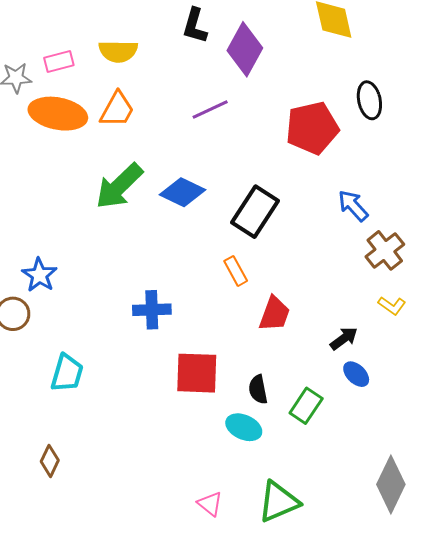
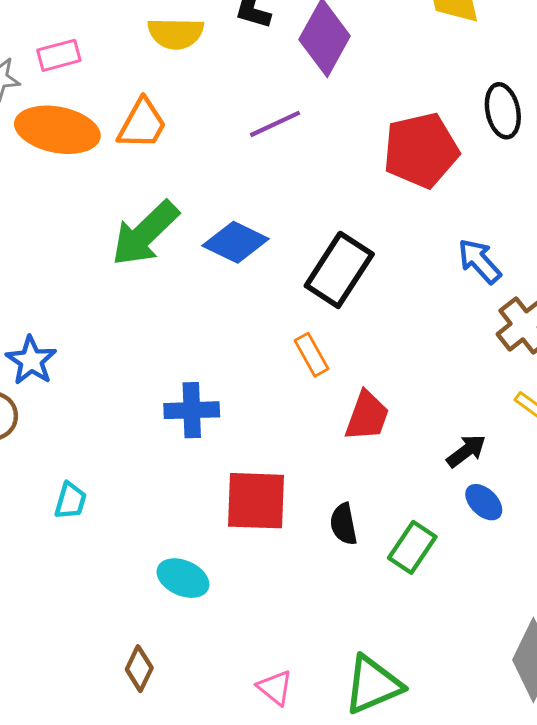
yellow semicircle: (118, 51) -> (176, 33), moved
cyan trapezoid: (67, 373) -> (71, 501), size x0.7
cyan ellipse: (244, 427) -> (183, 578), moved
brown diamond: (50, 461) -> (139, 669), moved

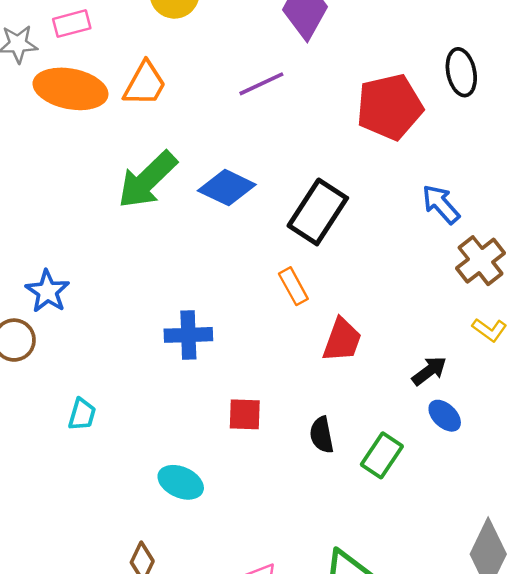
red square: (256, 501) -> (245, 414), size x0.6

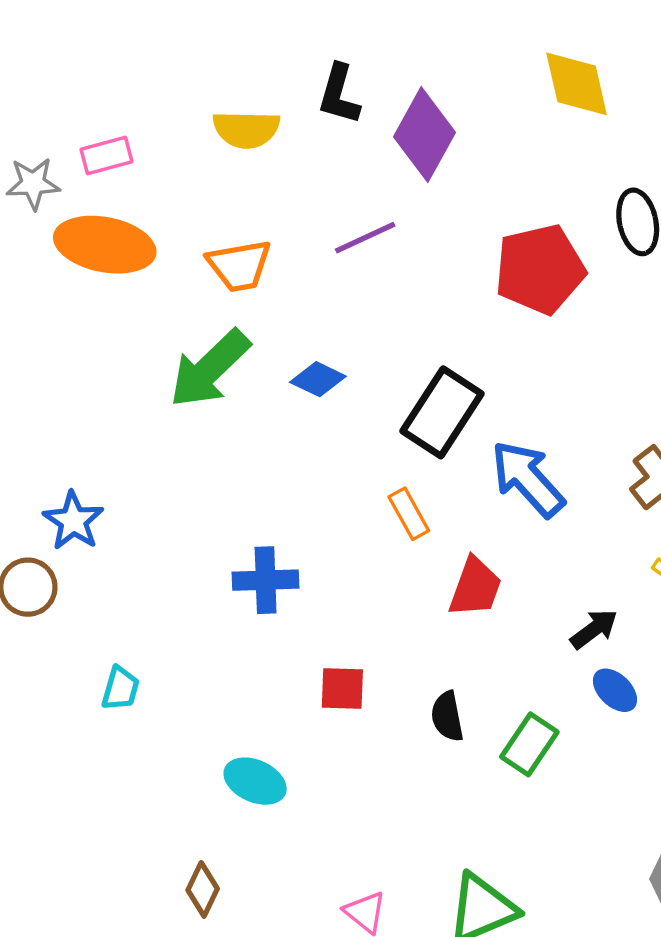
orange trapezoid: (145, 84) -> (239, 266), moved, turned 51
blue diamond: (227, 188) -> (318, 379), size x0.7
blue arrow: (441, 204) -> (528, 479), moved, size x1.4

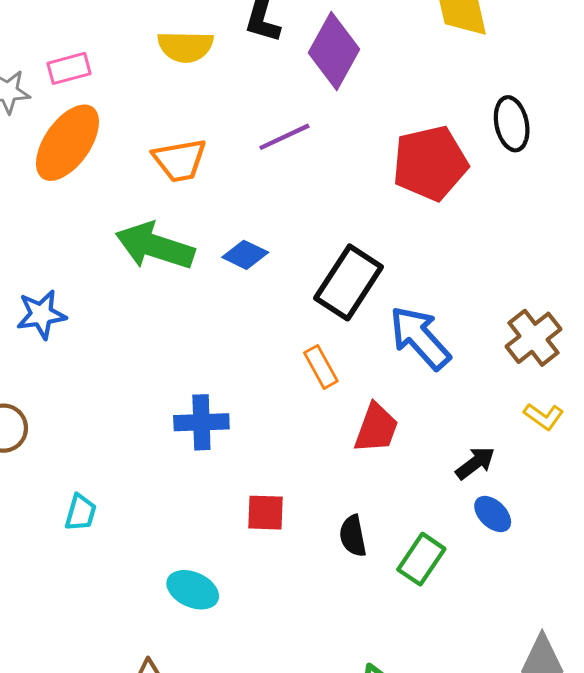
orange ellipse: (105, 245) -> (67, 143), turned -66
green arrow: (210, 369) -> (155, 246), turned 62
blue star: (73, 521) -> (41, 315), moved, turned 30

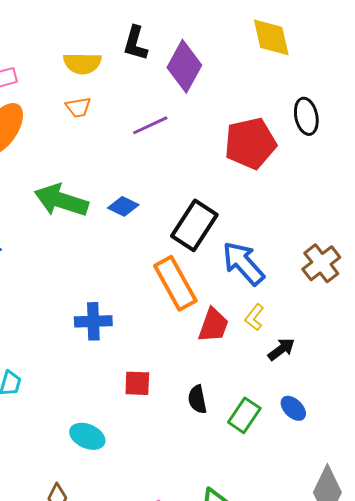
orange trapezoid: (180, 160) -> (78, 107), moved, size x0.7
orange rectangle: (321, 367) -> (175, 283), size x1.8
yellow L-shape: (544, 416) -> (254, 317), moved, turned 92
blue ellipse: (493, 514) -> (293, 408), moved

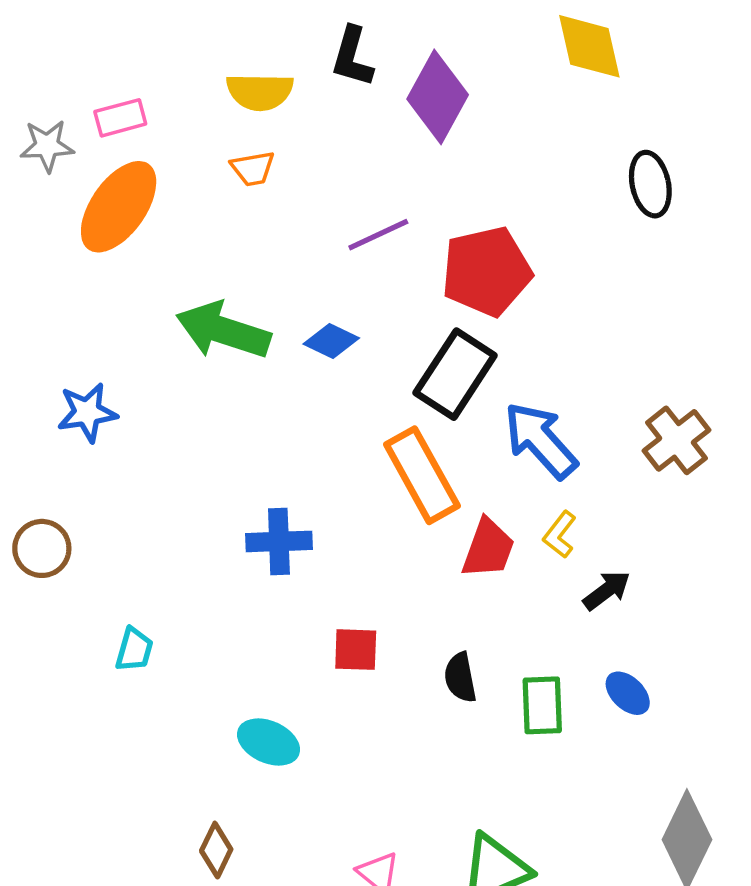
purple line: (150, 125) -> (378, 235), moved
red pentagon: (250, 143) -> (486, 271), moved
green rectangle: (244, 415) -> (542, 705), turned -36

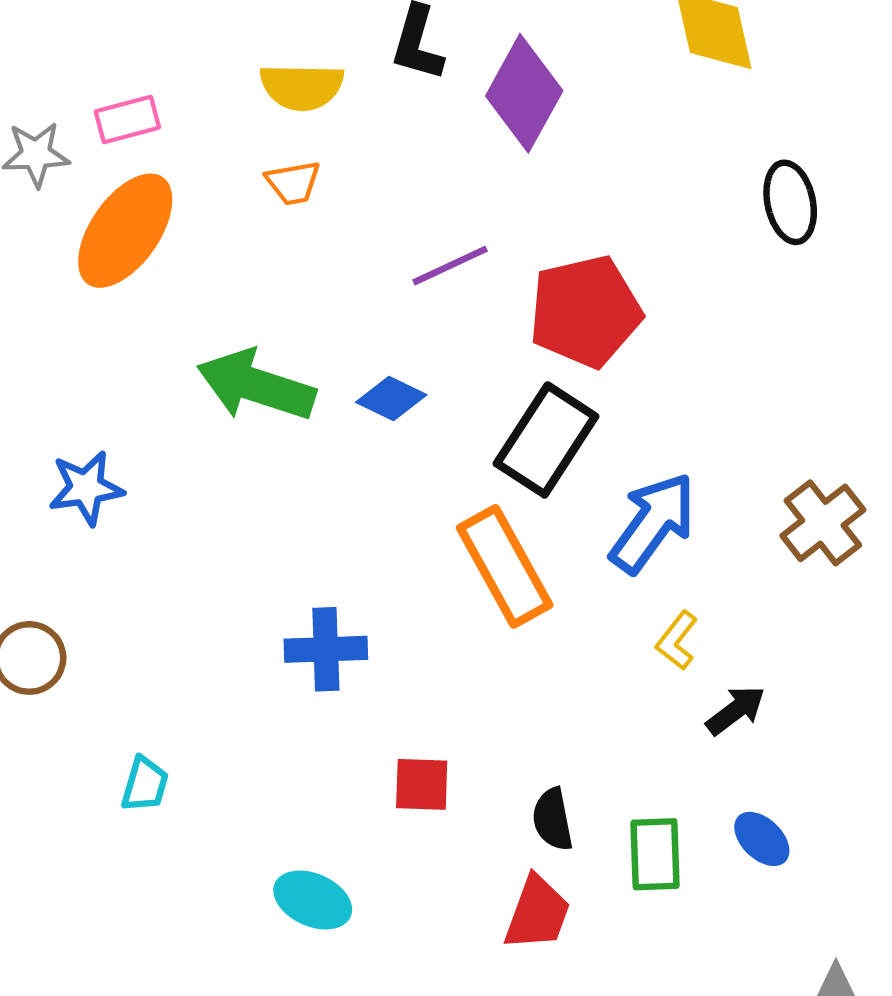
blue arrow: (540, 440) -> (653, 523), turned 78
red trapezoid: (488, 548) -> (537, 913), moved

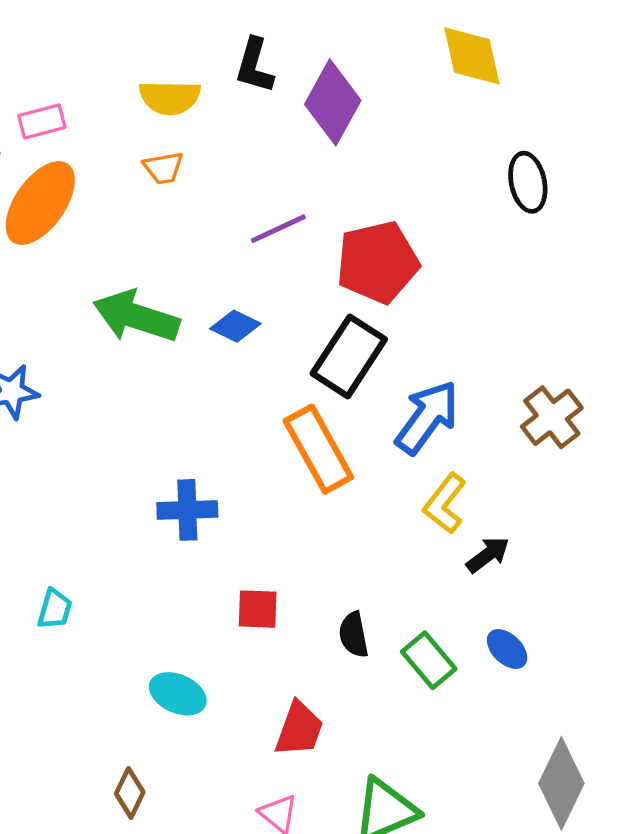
yellow L-shape: (677, 641) -> (445, 504), size x1.4
green rectangle: (655, 854) -> (429, 660), turned -38
red trapezoid: (537, 913) -> (299, 729), moved

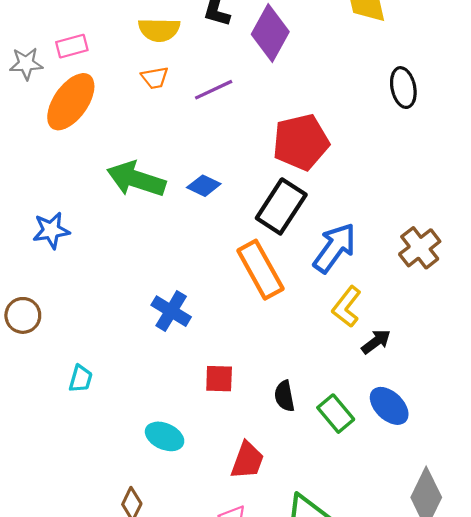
purple line: (278, 229) -> (214, 90), moved
blue cross: (187, 510) -> (171, 311), turned 33
blue ellipse: (507, 649) -> (389, 406), size x1.4

